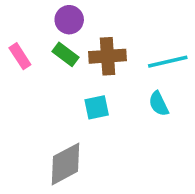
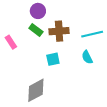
pink rectangle: (20, 56) -> (11, 42), moved

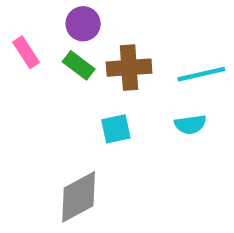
pink rectangle: (11, 42) -> (26, 52), moved
cyan semicircle: (87, 57) -> (190, 125), turned -72

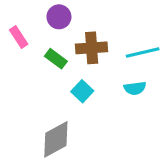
green rectangle: (79, 65) -> (56, 59), moved
cyan square: (116, 129) -> (82, 91), turned -35

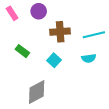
pink rectangle: (19, 37) -> (12, 13), moved
green rectangle: (56, 59) -> (22, 51), moved

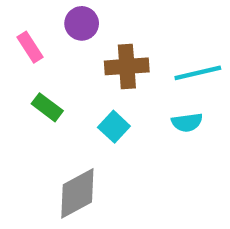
pink rectangle: (12, 13) -> (30, 47), moved

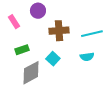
green rectangle: (47, 107) -> (22, 50), turned -56
gray diamond: (77, 193) -> (31, 73), moved

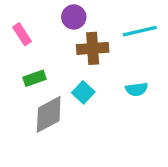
purple circle: (38, 11) -> (74, 17), moved
cyan line: (92, 34) -> (140, 31), moved

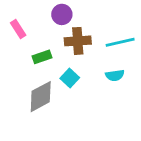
cyan line: (140, 31) -> (120, 42), moved
green rectangle: (35, 78) -> (42, 57), moved

